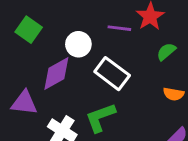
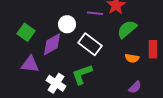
green square: (29, 30) -> (26, 32), moved
green semicircle: (166, 52) -> (127, 29), size x1.5

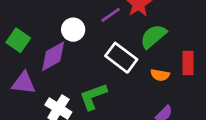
purple line: (95, 13) -> (111, 15), turned -42
white rectangle: (90, 44) -> (121, 58), moved

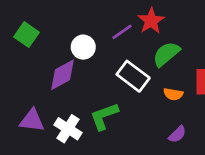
green square: (18, 40) -> (26, 35), moved
purple triangle: (24, 83) -> (32, 120), moved

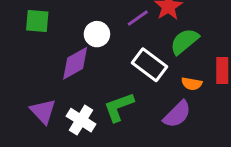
green square: (26, 35) -> (37, 21), turned -30
purple triangle: (32, 120) -> (43, 111), turned 40
purple semicircle: (177, 134) -> (177, 114), moved, size x1.5

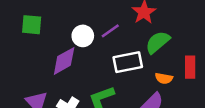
purple line: (138, 18) -> (110, 31), moved
white rectangle: (149, 65) -> (128, 62), turned -48

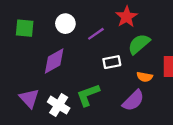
white circle: (83, 36) -> (65, 24), moved
white rectangle: (128, 62) -> (112, 62), size x0.7

